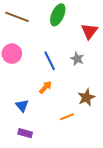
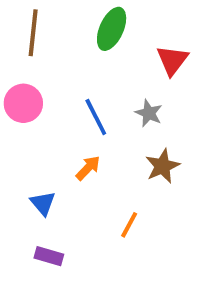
brown line: (17, 17) -> (33, 33), turned 75
brown star: (86, 97) -> (162, 166), moved
orange line: (67, 117) -> (129, 225), turned -40

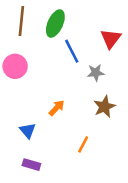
green ellipse: (112, 29) -> (55, 24), moved
gray star: (149, 113) -> (96, 73), turned -30
blue line: (96, 117) -> (72, 51), moved

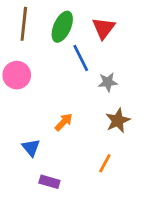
red triangle: (111, 39) -> (103, 28), moved
orange line: (83, 144) -> (105, 163), moved
purple rectangle: (31, 165) -> (49, 182), moved

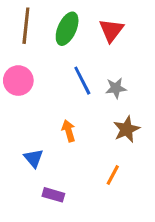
blue line: (81, 58) -> (82, 81), moved
orange arrow: (64, 122) -> (69, 131), turned -60

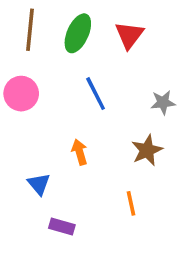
gray star: (116, 88) -> (163, 102), moved
orange line: (113, 175) -> (131, 203), turned -40

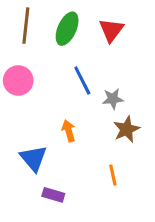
gray star: (163, 102) -> (113, 99), moved
blue triangle: (39, 184) -> (33, 158), size x1.4

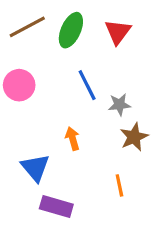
brown line: (26, 26) -> (27, 27), turned 56
purple rectangle: (53, 195) -> (56, 206), size x1.4

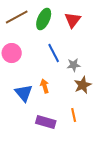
blue triangle: (35, 168) -> (24, 93), moved
purple rectangle: (56, 206) -> (46, 122), moved

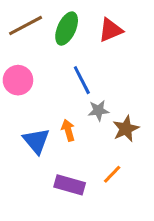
red triangle: (73, 20) -> (111, 30), turned 30
gray star: (74, 65) -> (98, 110), moved
orange line: (74, 115) -> (112, 174), turned 56

